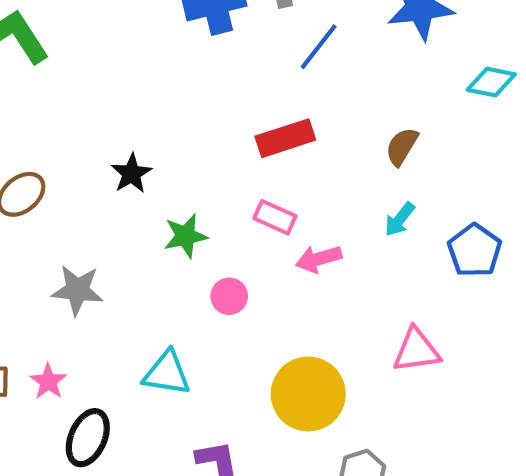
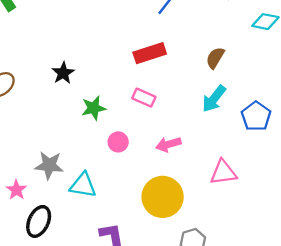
cyan arrow: (400, 219) -> (214, 99), size x1.4
pink arrow: (319, 259) -> (168, 144), moved
gray star: (77, 290) -> (49, 165), moved

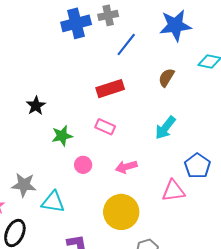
brown semicircle: (215, 58) -> (166, 78), moved
blue pentagon: (256, 116) -> (197, 166), moved

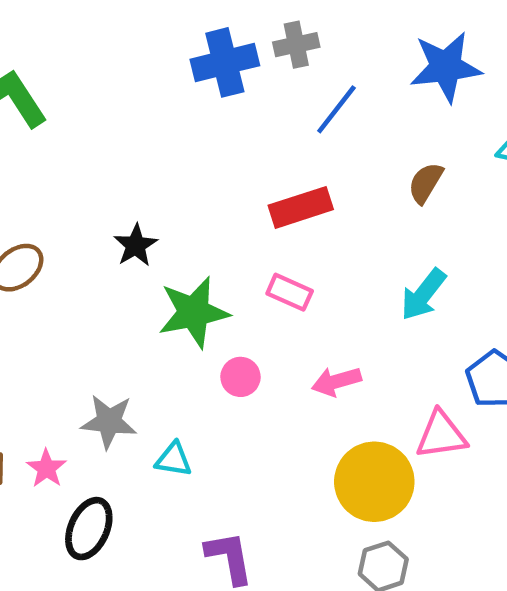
green star: (62, 136) -> (194, 312), size x1.5
cyan triangle: (53, 202) -> (174, 459), size x0.7
yellow circle: (121, 212) -> (374, 482), moved

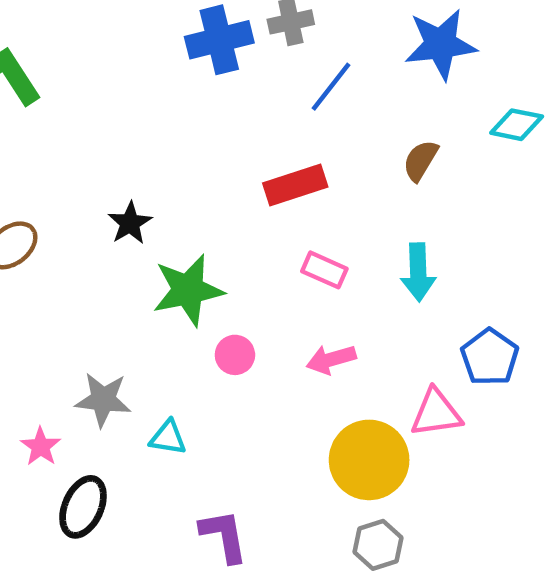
pink rectangle: (290, 292) -> (324, 270), moved
cyan arrow: (423, 294) -> (418, 272), turned -40

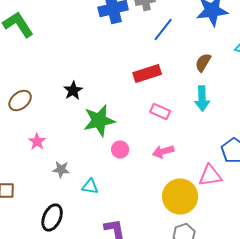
cyan arrow: (418, 272) -> (202, 98), moved
gray star: (103, 400) -> (61, 170), size x0.7
pink star: (41, 447) -> (37, 142), moved

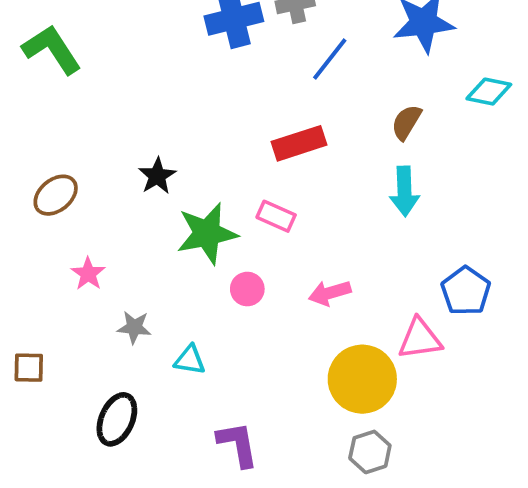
pink rectangle: (160, 112) -> (276, 216), moved

